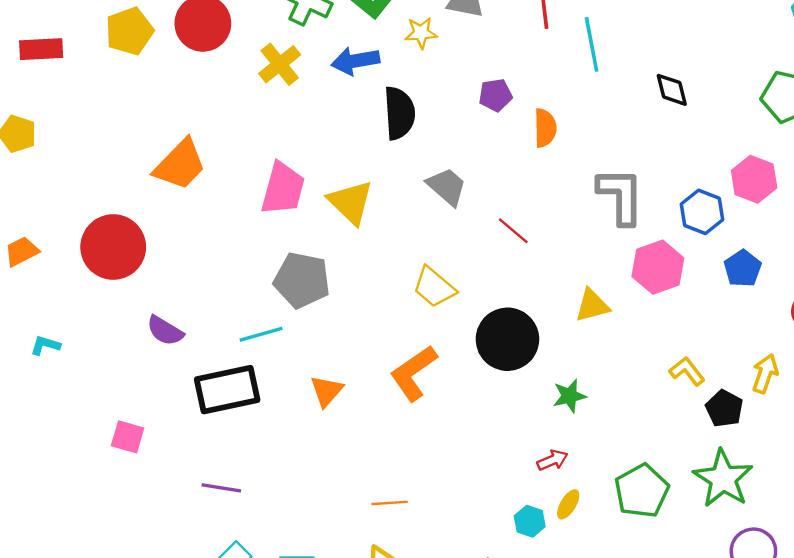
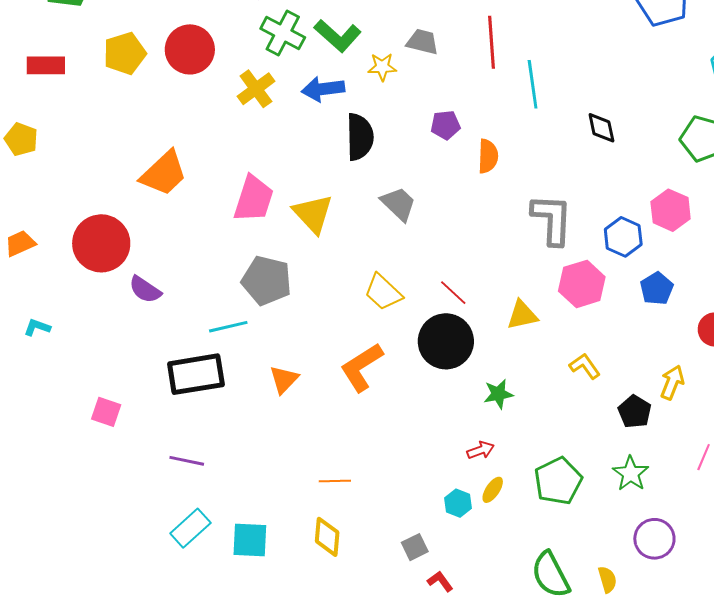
red line: (513, 231) -> (453, 293), moved
purple semicircle: (165, 331) -> (145, 290), moved
yellow L-shape: (687, 371) -> (585, 366), moved
green star: (723, 479) -> (631, 474), size x0.7

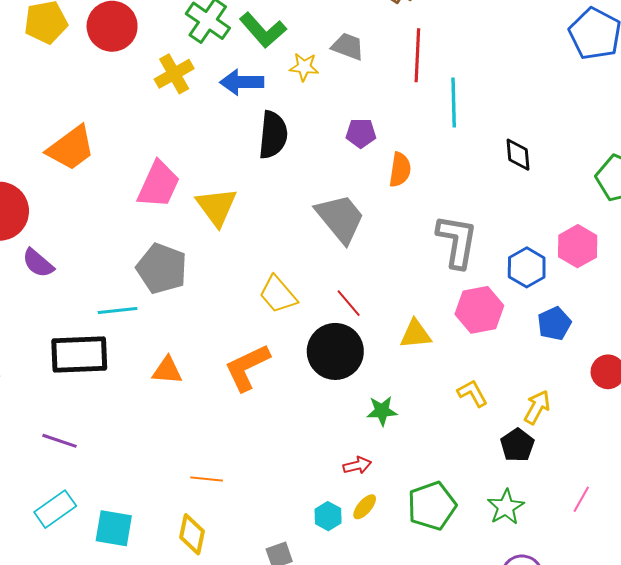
gray trapezoid: (399, 204) -> (340, 218), moved, size x1.4
orange triangle: (284, 379) -> (167, 370), turned 44
yellow arrow: (672, 382) -> (537, 407), moved

